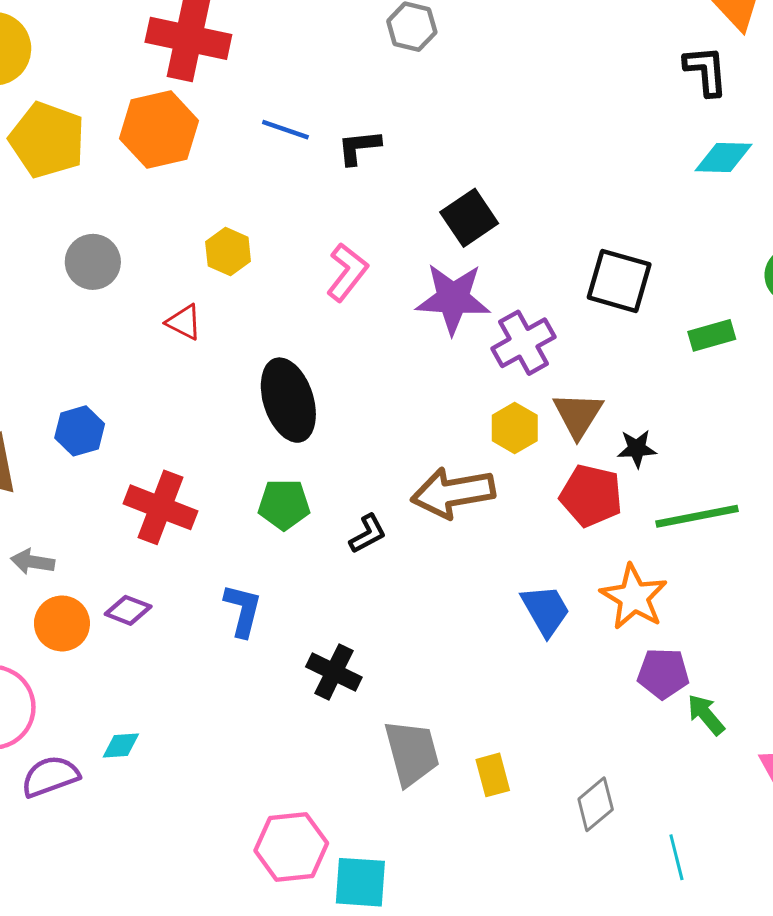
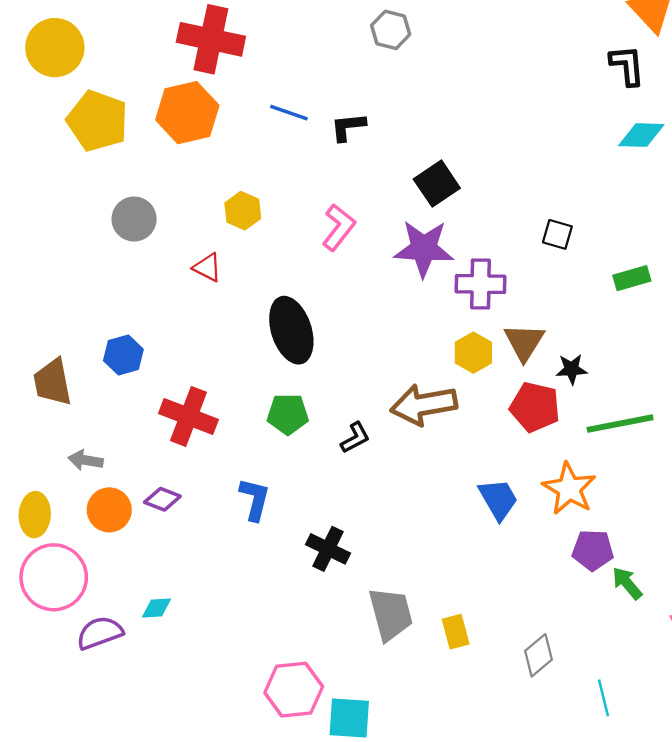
black square: (619, 281) -> (557, 234), size x0.6
purple cross: (524, 343) -> (481, 284), turned 30

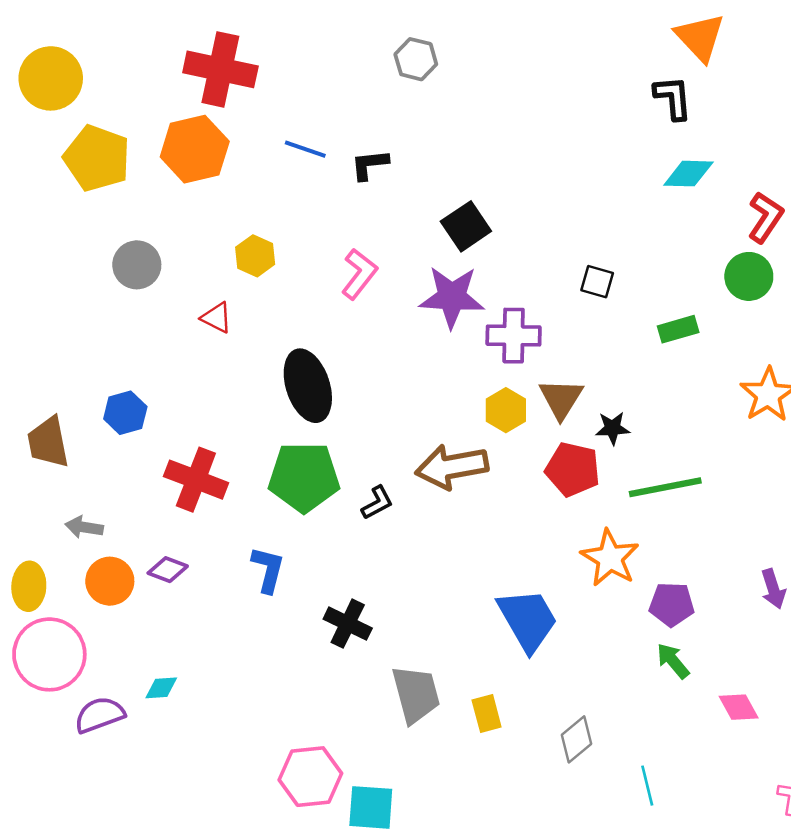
green pentagon: (288, 414) -> (304, 477), size x1.6
blue trapezoid: (498, 499) -> (528, 620), moved, size x1.4
purple pentagon: (593, 550) -> (672, 604), moved

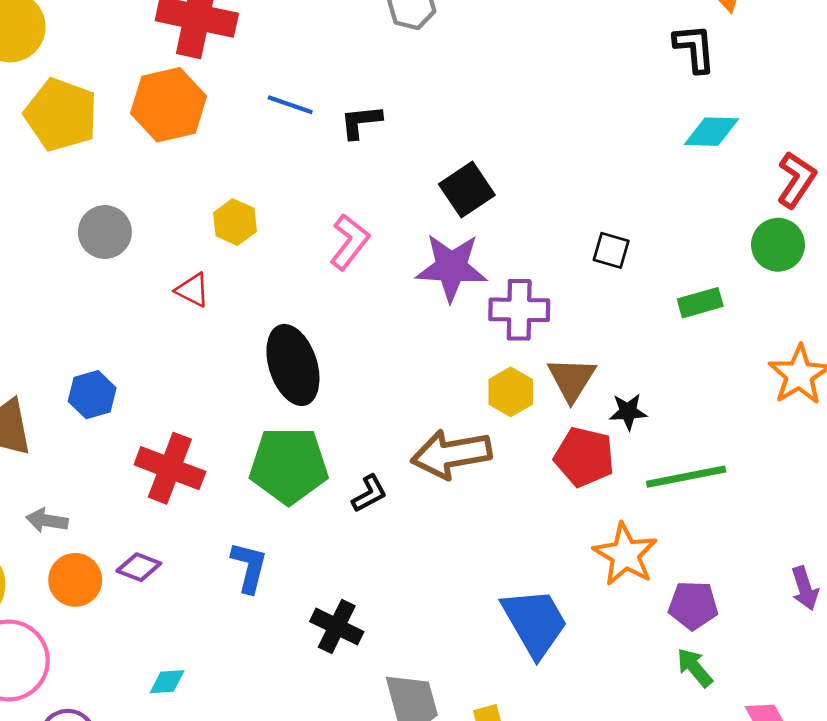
cyan diamond: (161, 688) -> (167, 682), moved

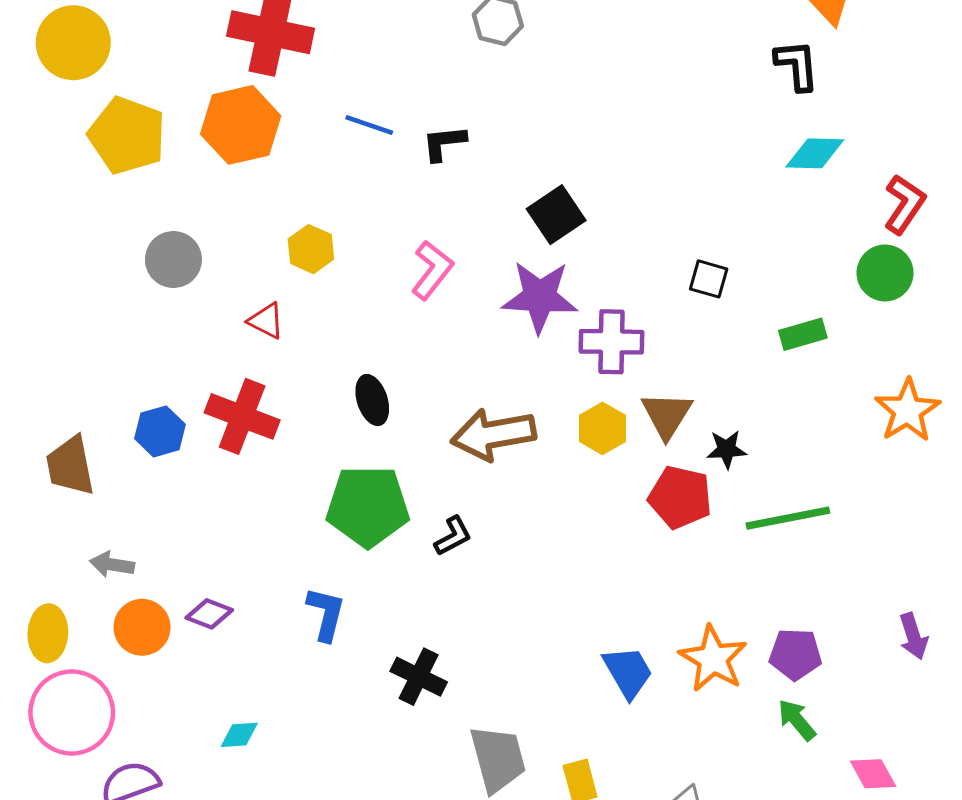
black ellipse: (293, 365) -> (372, 400), size x0.6
brown arrow: (451, 454) -> (493, 434), moved
red cross: (170, 468) -> (242, 416), moved
orange star: (625, 554) -> (713, 659), moved
blue trapezoid: (535, 622) -> (628, 672), size x0.7

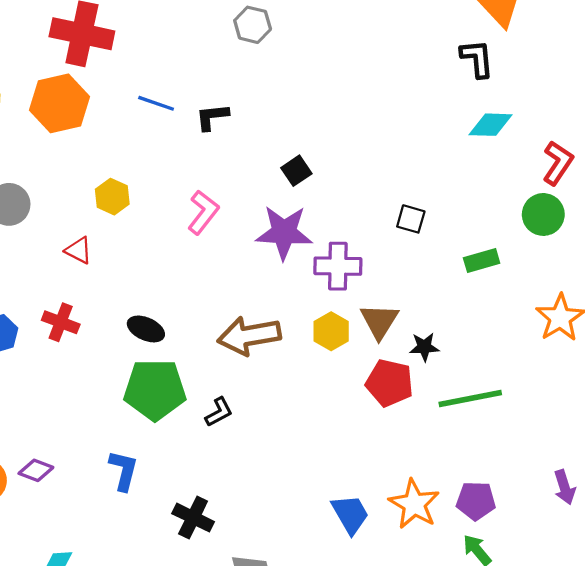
black square: (556, 215) -> (296, 171), size x0.7
black ellipse: (372, 400) -> (146, 329), moved, turned -48
red cross: (242, 416) -> (61, 322), size x0.7

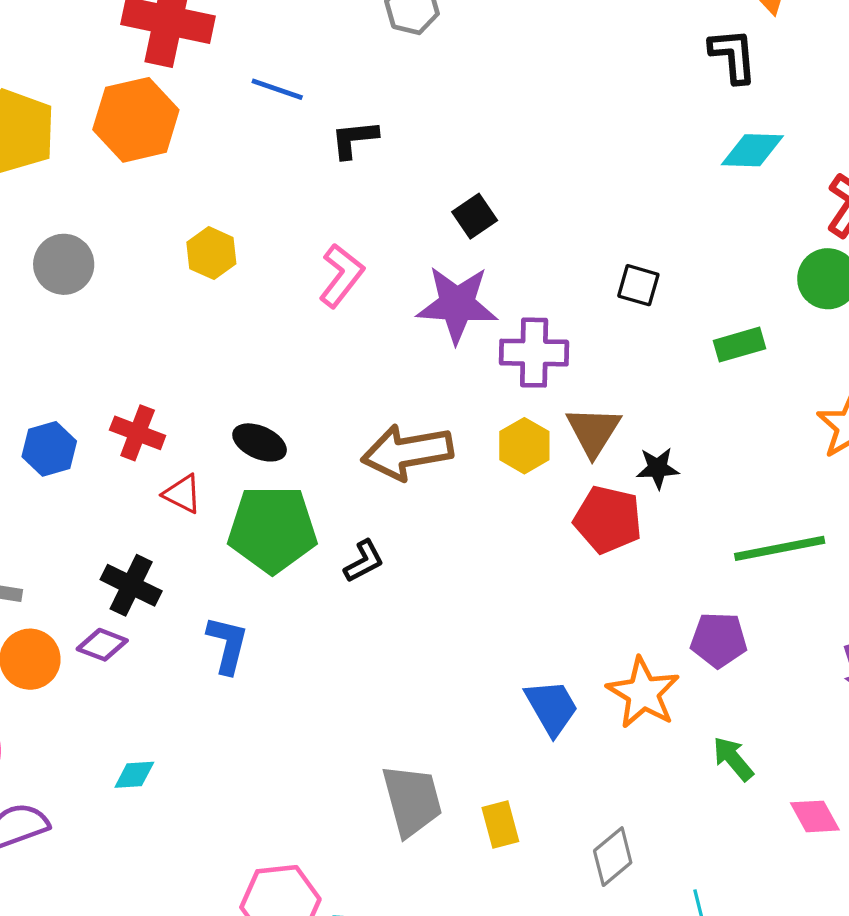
blue line: (156, 103) -> (277, 89), moved
red triangle: (79, 250) -> (182, 494), moved
green line: (470, 399) -> (780, 548), moved
purple pentagon: (476, 501) -> (719, 640), moved
black cross: (193, 518) -> (131, 585), moved

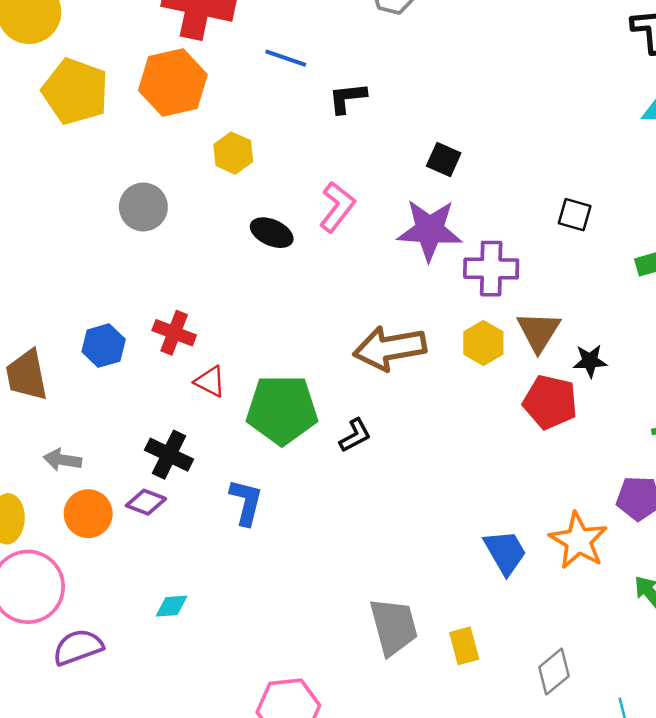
black square: (475, 216) -> (444, 159), turned -32
yellow hexagon: (211, 253) -> (233, 153), moved
gray circle: (64, 264) -> (143, 207), moved
black ellipse: (260, 442) -> (272, 233), moved

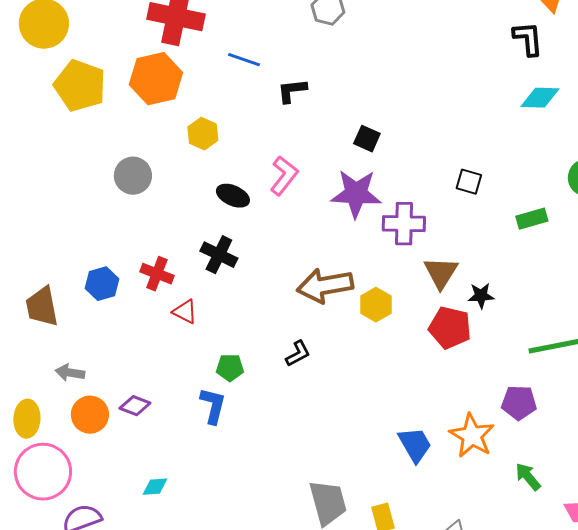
yellow hexagon: (483, 343) -> (376, 305), moved
green pentagon: (282, 410) -> (230, 368), moved, size x0.5
black cross: (169, 455) -> (219, 255), moved

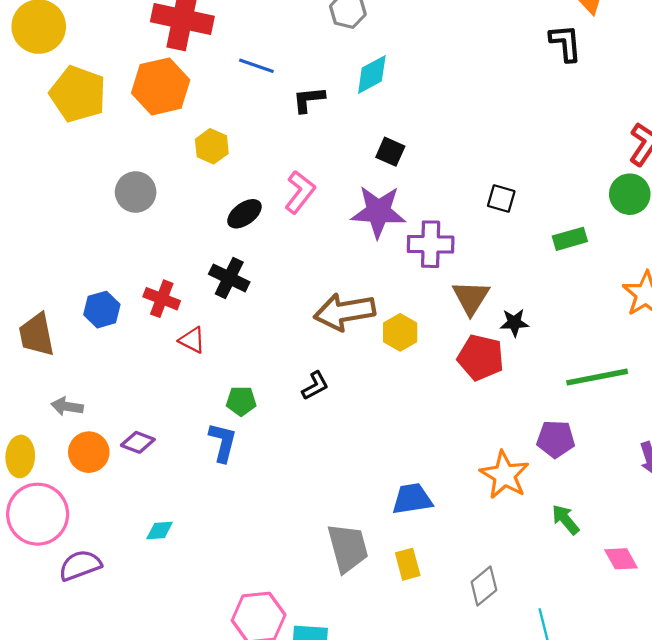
cyan diamond: (540, 98) -> (372, 74), moved, turned -30
black ellipse: (233, 196) -> (244, 214), turned -60
blue trapezoid: (415, 445) -> (412, 499), moved, turned -69

